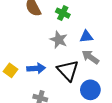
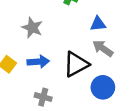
gray star: (59, 40) -> (32, 28), moved
black triangle: (68, 70) -> (76, 64), turned 45

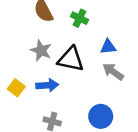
black triangle: (76, 64) -> (71, 59), moved, turned 40
blue circle: (103, 87) -> (101, 116), moved

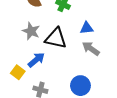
blue arrow: (47, 85) -> (36, 60), turned -36
yellow square: (16, 88) -> (18, 72), moved

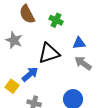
gray star: (31, 31) -> (14, 40), moved
black triangle: (56, 38) -> (49, 53), turned -30

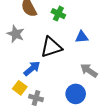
gray arrow: (83, 63) -> (89, 71), moved
yellow square: (12, 86) -> (20, 88), moved

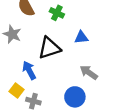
blue arrow: (32, 68) -> (29, 70), turned -78

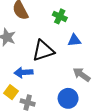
green cross: (57, 13) -> (60, 16), moved
blue arrow: (29, 70) -> (23, 72), turned -66

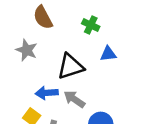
gray arrow: (82, 75) -> (74, 99), moved

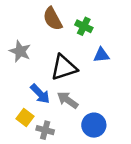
brown semicircle: (43, 17) -> (53, 19), moved
blue arrow: (47, 93) -> (40, 94), turned -130

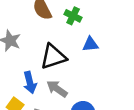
blue arrow: (40, 94) -> (30, 83), turned 30

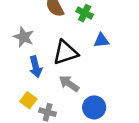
blue arrow: (30, 83) -> (36, 67), moved

